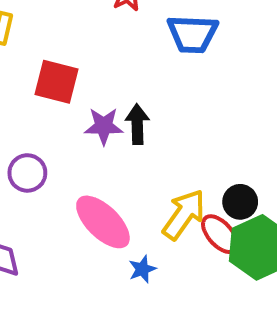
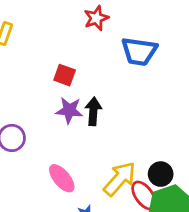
red square: (57, 82) -> (65, 75), moved, size x0.7
pink ellipse: (103, 222) -> (62, 178), size x0.7

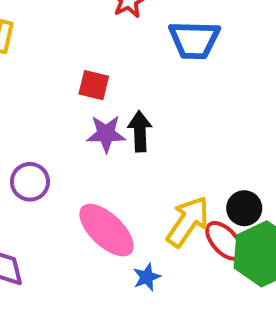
pink ellipse: (62, 178) -> (107, 230), size x1.4

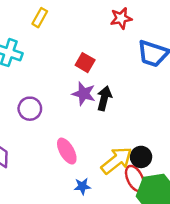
black circle: (244, 208) -> (141, 157), moved
pink ellipse: (107, 230) -> (67, 151), size x0.7

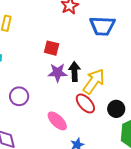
yellow arrow: (117, 160) -> (94, 81), moved
red ellipse: (135, 179) -> (85, 103), moved

